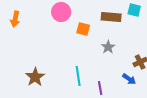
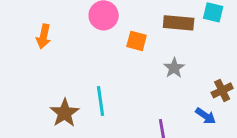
orange arrow: (15, 19) -> (44, 36), moved
cyan line: (78, 76) -> (101, 101), moved

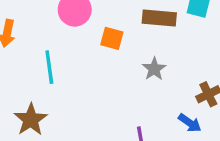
cyan line: (101, 101) -> (49, 67), moved

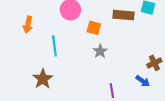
gray star: (154, 69) -> (100, 51), moved

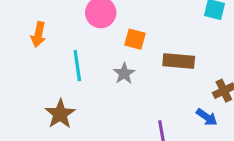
brown rectangle: (124, 15) -> (179, 61), moved
gray star: (100, 51) -> (124, 73), moved

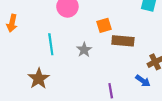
orange arrow: (38, 34) -> (12, 23), moved
orange square: (135, 39) -> (104, 25), moved, turned -32

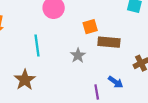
gray star: (84, 50) -> (78, 55), moved
blue arrow: (143, 81) -> (116, 82), moved

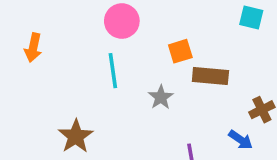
cyan line: (37, 45) -> (113, 71), moved
blue arrow: (116, 82) -> (241, 140), moved

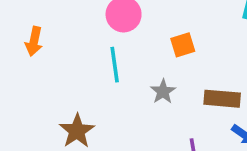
brown rectangle: (210, 76) -> (222, 99), moved

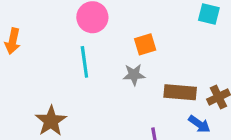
gray star: (163, 92) -> (134, 75), moved, turned 30

